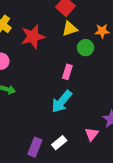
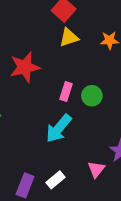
red star: (33, 37) -> (25, 67), moved
green circle: (86, 48) -> (92, 96), moved

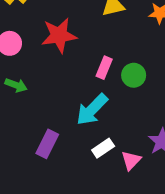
white rectangle: (56, 180) -> (103, 148), moved
purple rectangle: (25, 185) -> (47, 144), moved

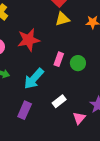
cyan arrow: (92, 110) -> (34, 79), moved
white rectangle: (103, 148) -> (59, 101), moved

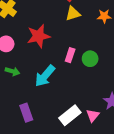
white rectangle: (59, 101) -> (70, 115), moved, size x1.5
purple rectangle: (25, 110) -> (26, 113), moved, turned -42

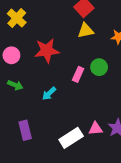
green circle: (90, 59) -> (99, 67), moved
cyan arrow: (45, 76) -> (49, 93), size x0.6
pink triangle: (93, 115) -> (95, 129), moved, turned 40

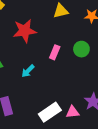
green circle: (99, 67) -> (81, 49), moved
pink triangle: (95, 129) -> (73, 112), moved

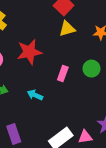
cyan arrow: (28, 71) -> (35, 95), turned 72

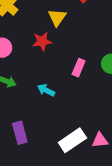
yellow triangle: (67, 29) -> (57, 17), moved, turned -42
red star: (29, 52) -> (42, 41), size x0.7

